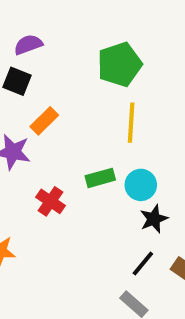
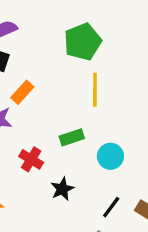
cyan circle: (141, 185) -> (110, 156), moved
black star: (154, 219) -> (62, 189), moved

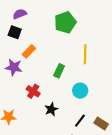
yellow line: (95, 90) -> (85, 54), moved
green rectangle: (72, 137) -> (59, 71), moved, turned -48

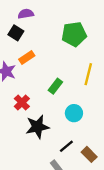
black star: (51, 109) -> (37, 127), size x1.5

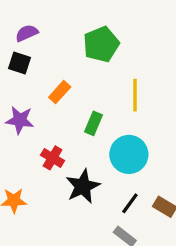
orange rectangle: (27, 57) -> (60, 92), moved
cyan circle: (74, 113) -> (129, 154), size x1.5

